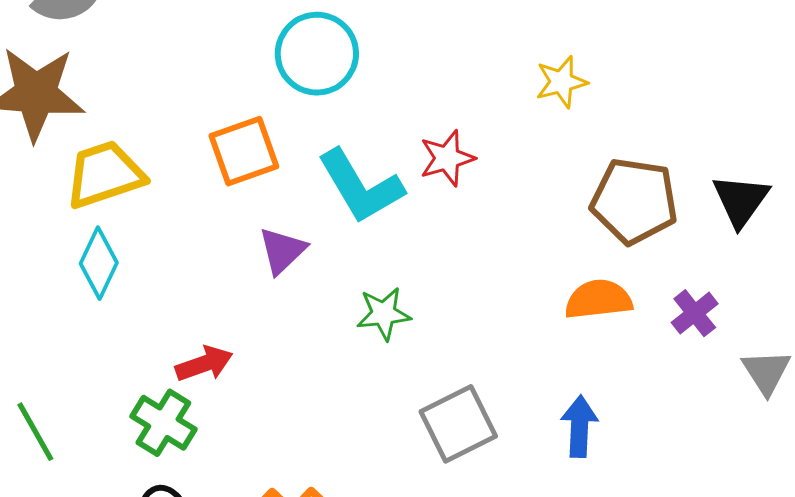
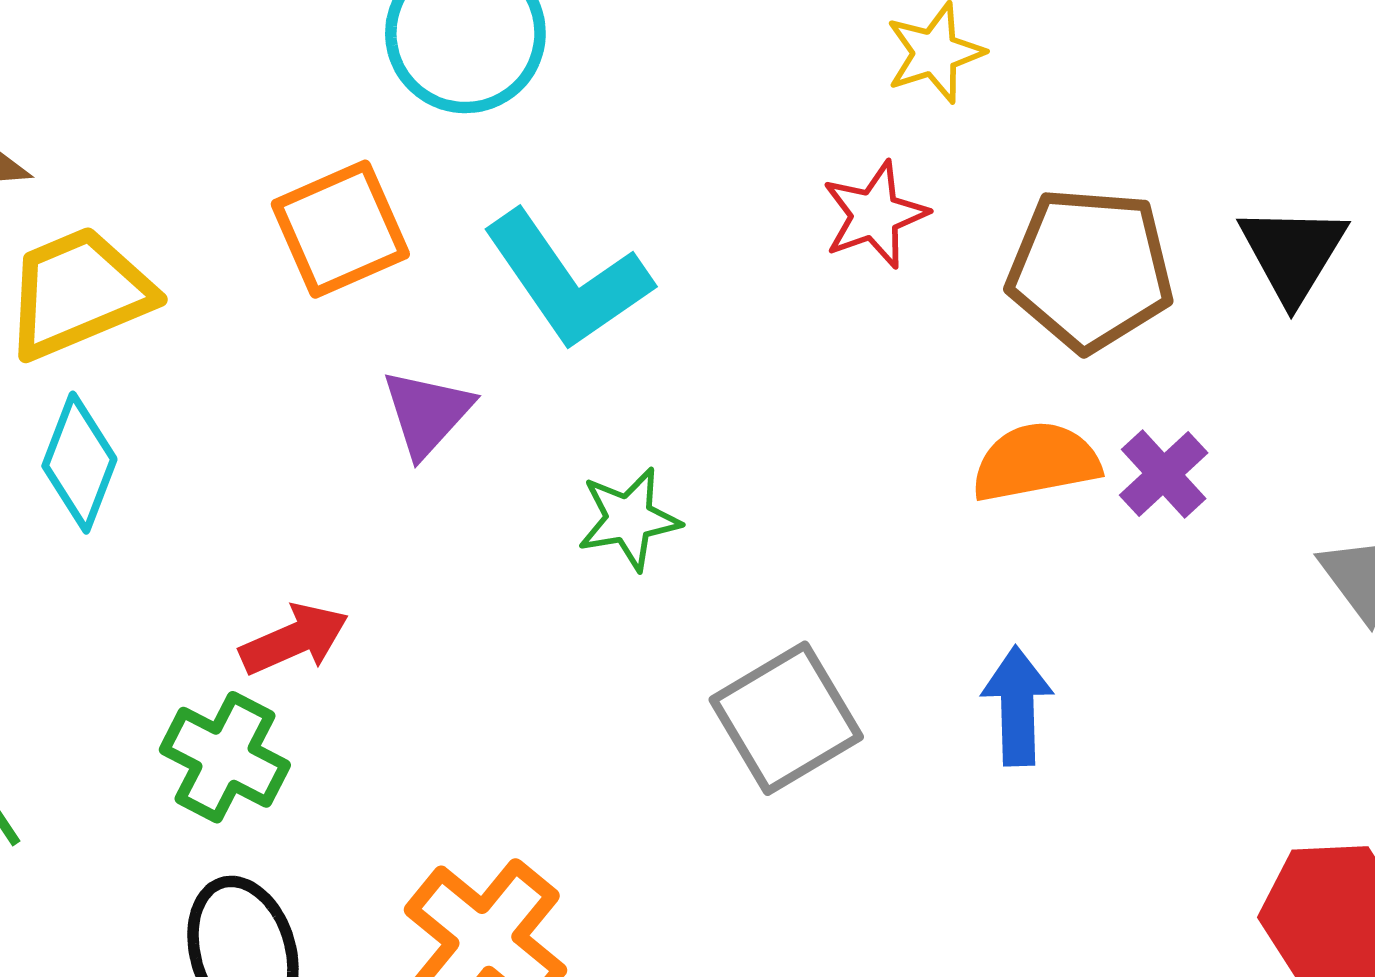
red star: (447, 158) -> (875, 215), moved
purple cross: (695, 313) -> (1164, 474), moved

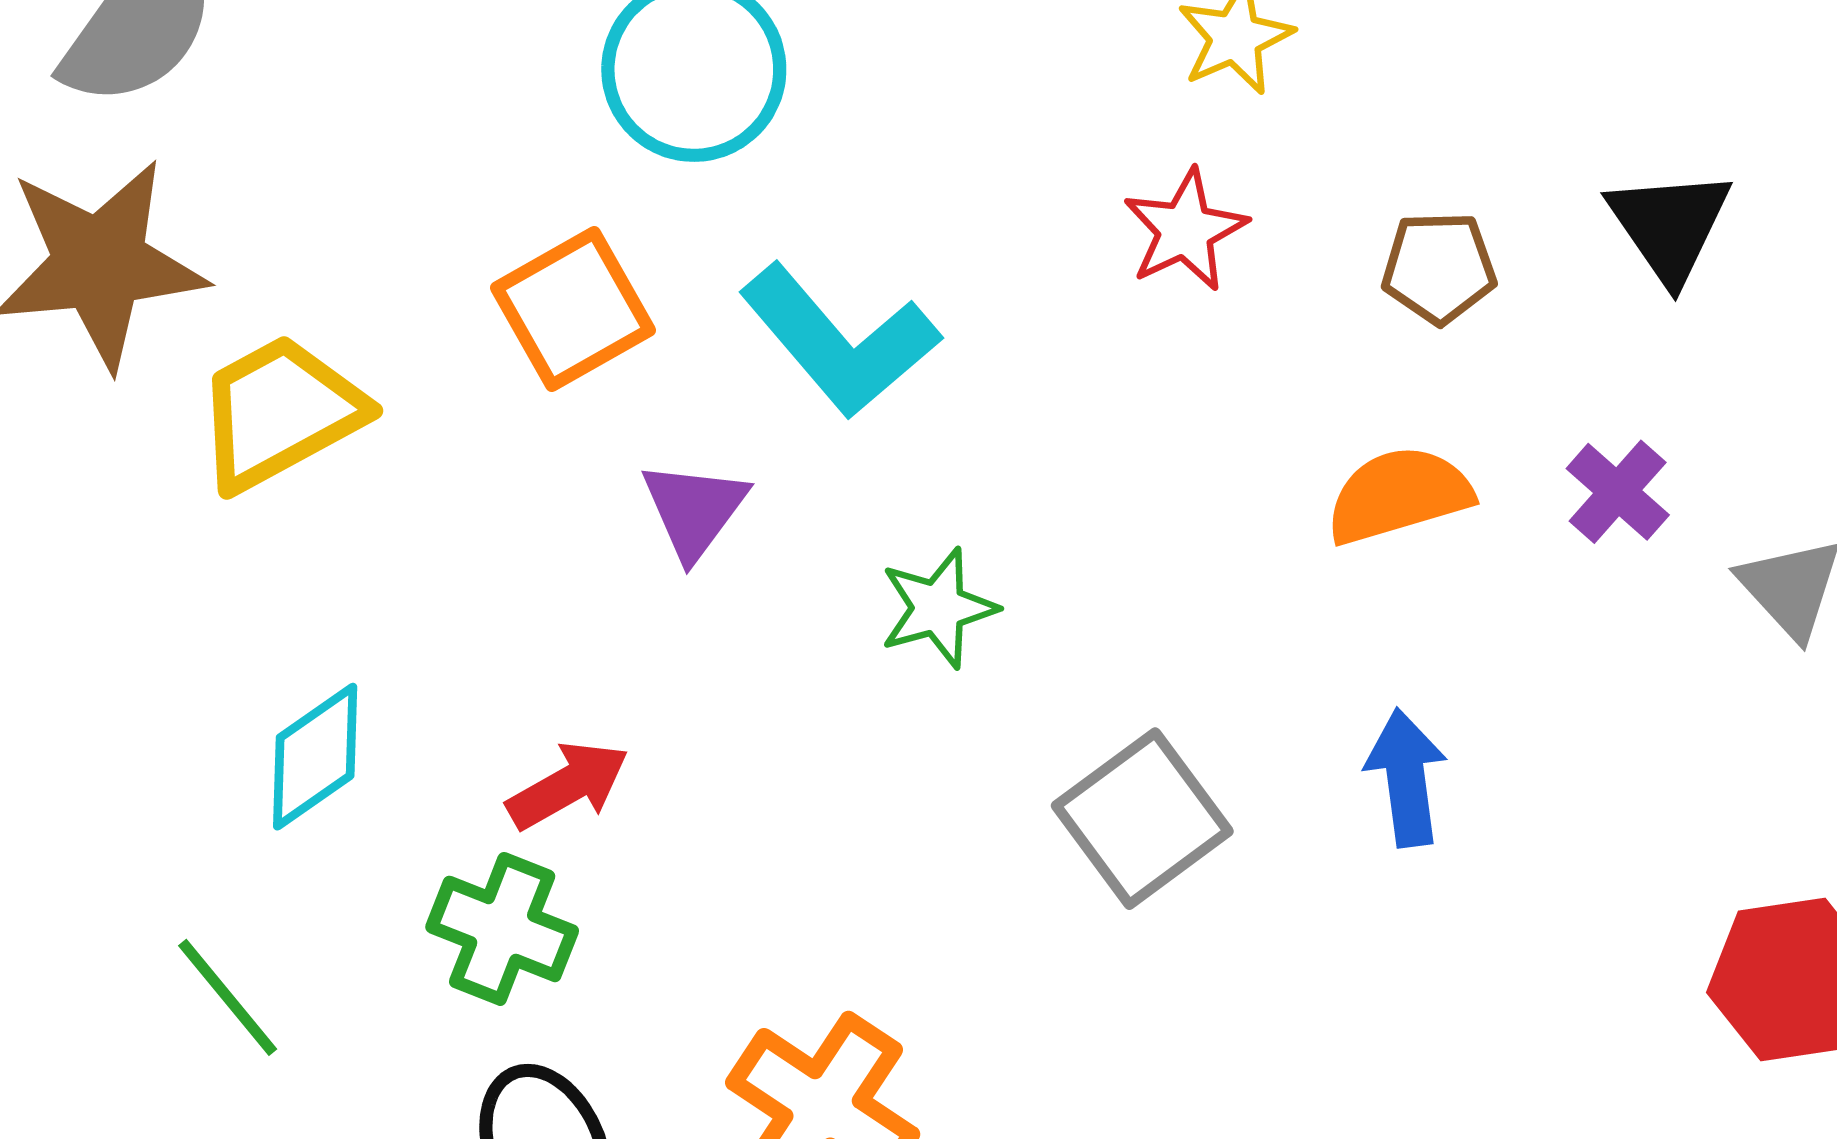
brown pentagon: (1090, 269) -> (1439, 268), size x0.6
cyan diamond: (79, 463) -> (315, 757), moved, turned 40
purple cross: (1164, 474) -> (1618, 492), moved

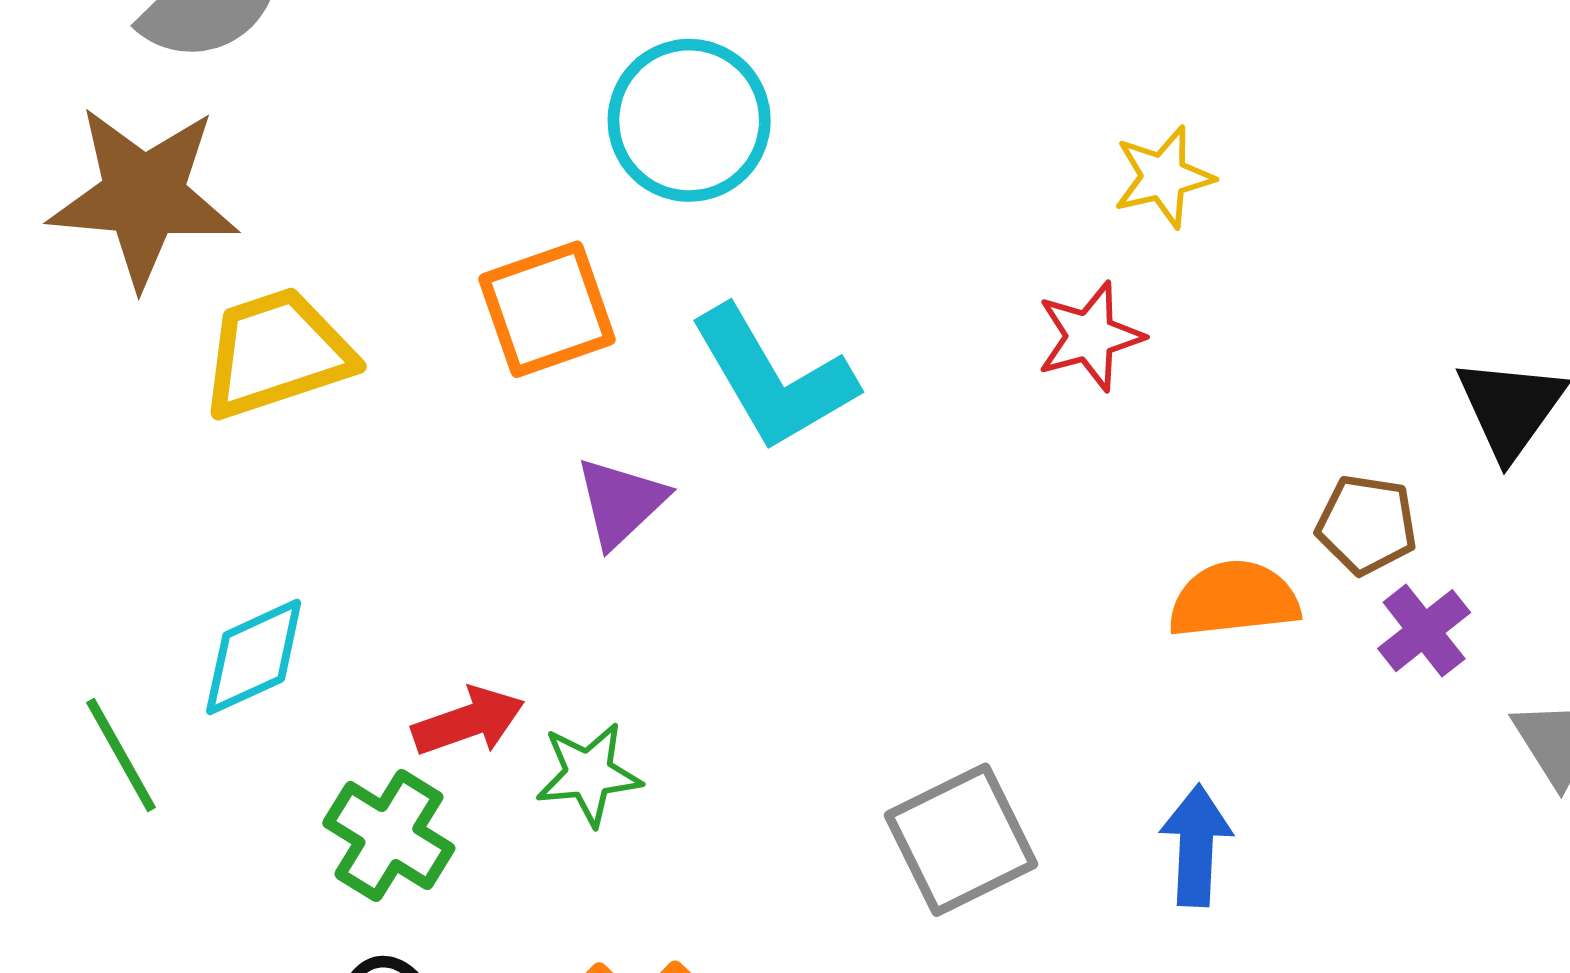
brown pentagon: (1439, 268) -> (1367, 525), moved
green star: (938, 608) -> (589, 774), moved
green line: (228, 997) -> (121, 755), moved

